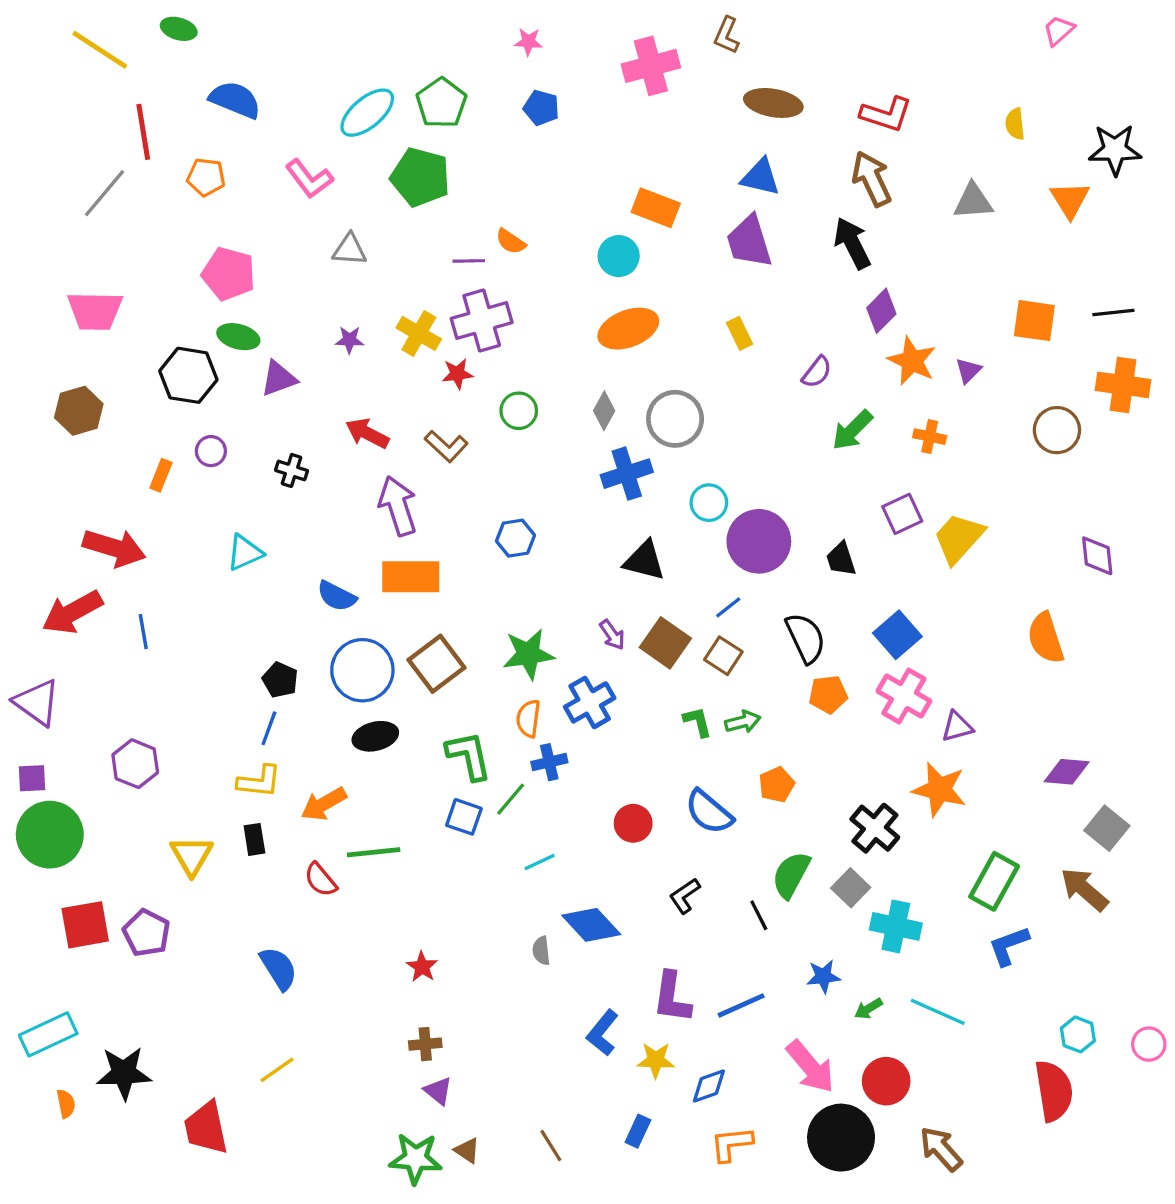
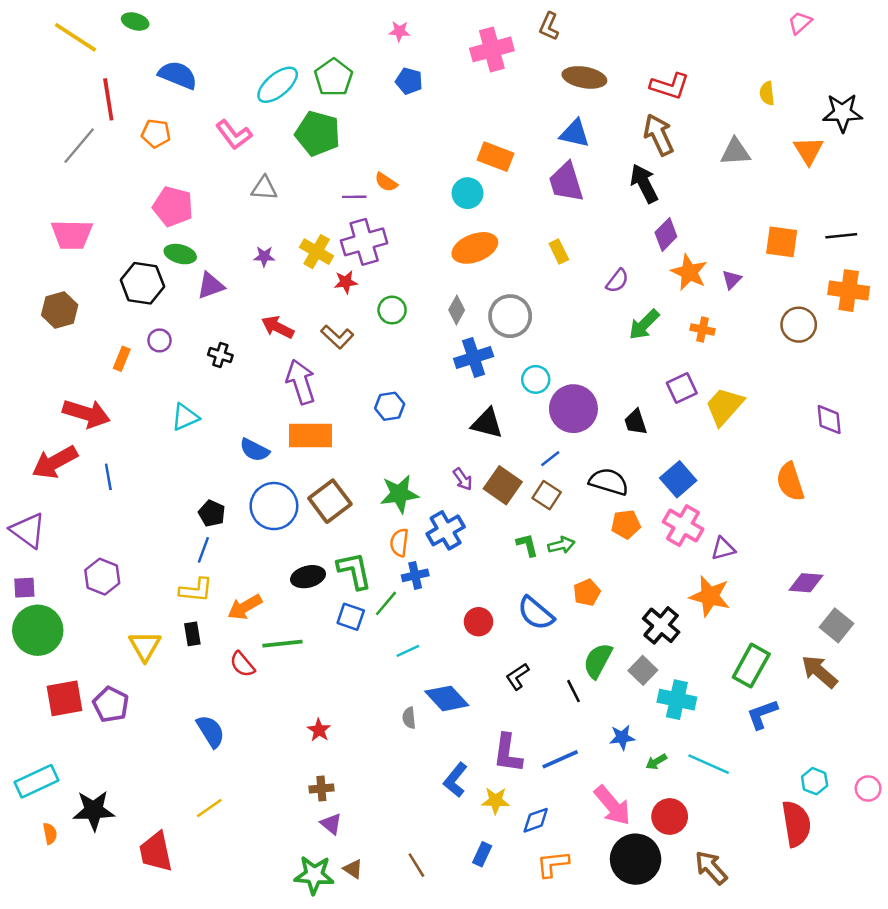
black semicircle: (806, 638) -> (609, 482), turned -48
black ellipse: (375, 736) -> (308, 577), moved

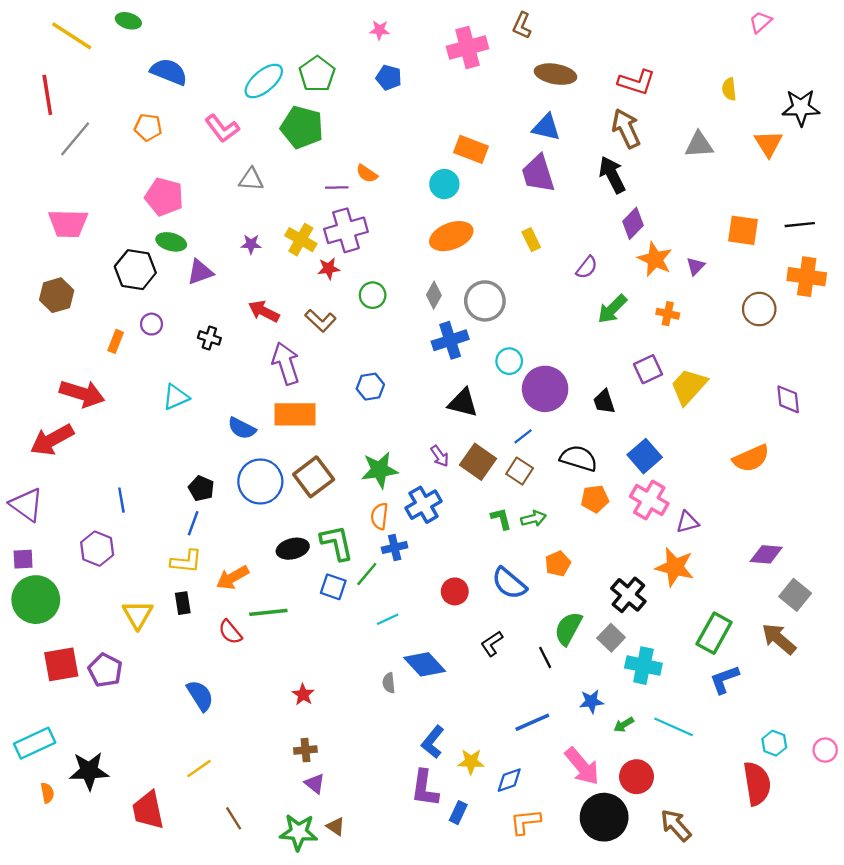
red line: (108, 99) -> (47, 95), moved
blue line: (108, 477) -> (121, 500), moved
orange semicircle: (790, 482) -> (751, 458), turned -96
purple L-shape: (508, 753) -> (425, 788), moved
brown line: (416, 865) -> (234, 818), moved

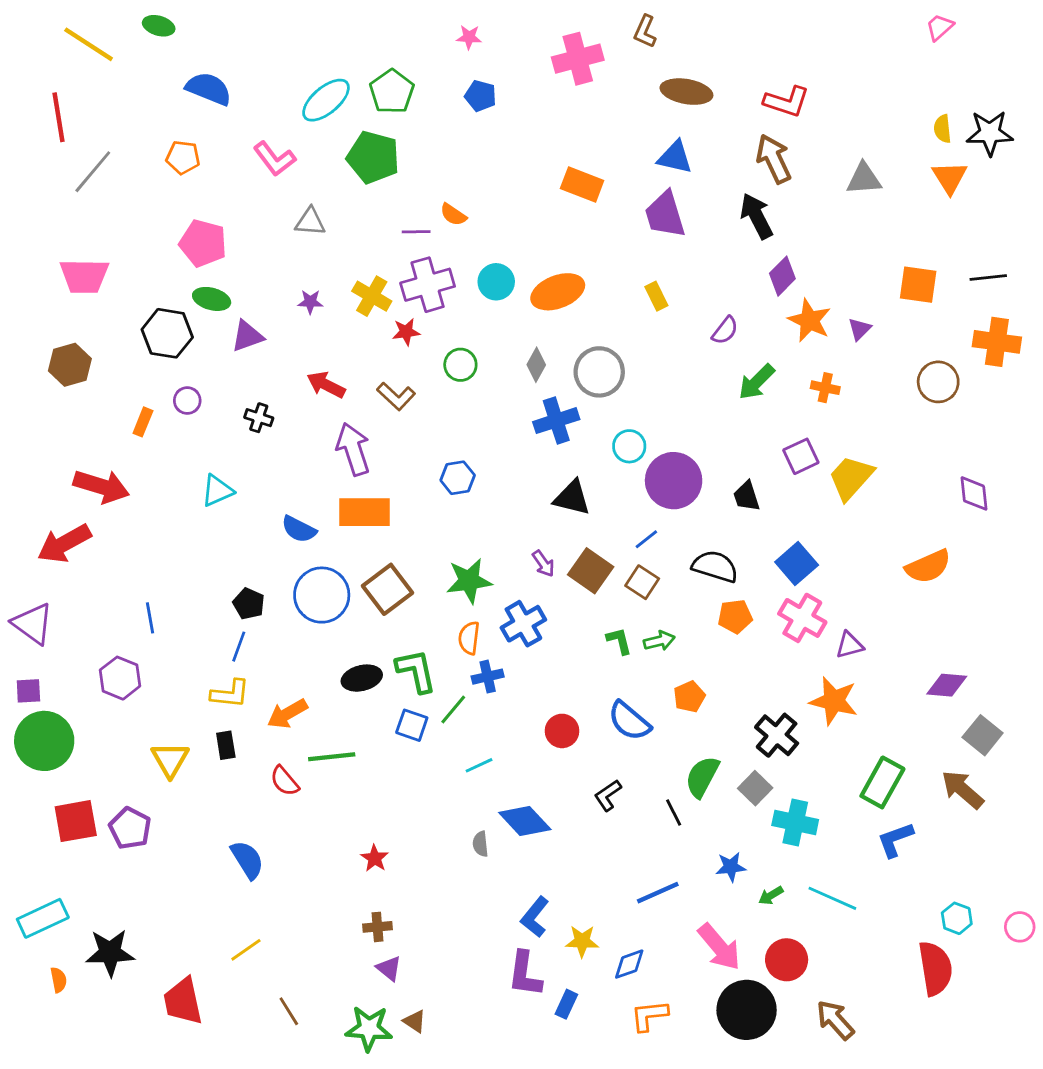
yellow semicircle: (729, 89) -> (942, 129), moved
cyan circle: (444, 184) -> (496, 282), moved

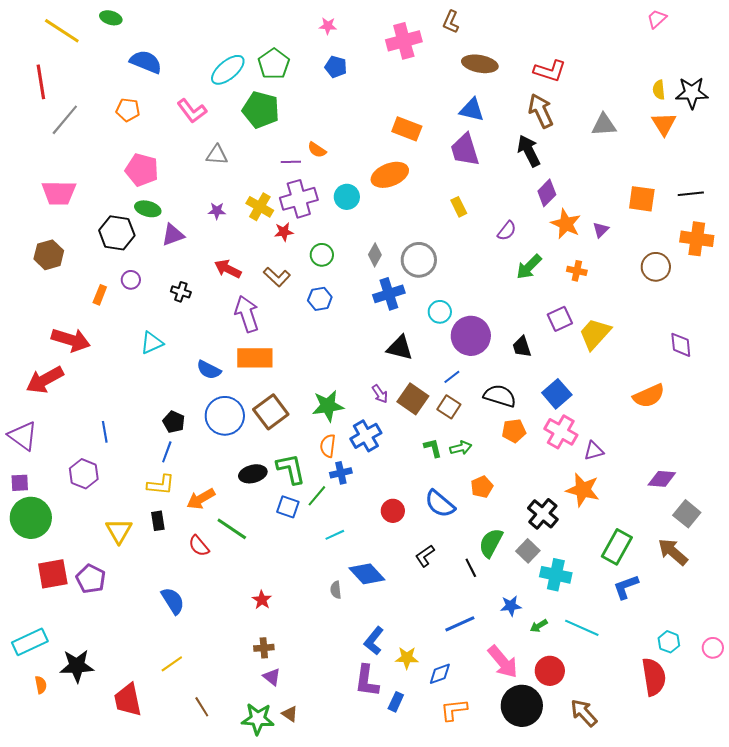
orange ellipse: (558, 292) -> (390, 175), moved
blue hexagon: (458, 478) -> (320, 299), moved
green line: (332, 757) -> (232, 529), turned 40

